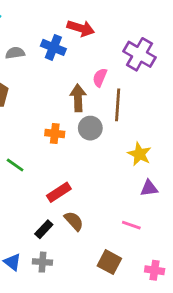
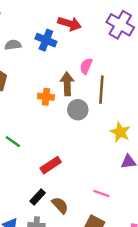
purple cross: (139, 54) -> (120, 25), moved
orange cross: (55, 134) -> (46, 97), moved
brown semicircle: (74, 221) -> (60, 205), moved
pink line: (131, 225) -> (101, 193), moved

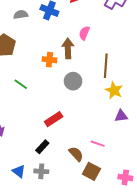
brown line: (101, 90) -> (106, 66), moved
gray circle: (78, 110) -> (73, 81), moved
green line: (13, 142) -> (21, 84), moved
brown semicircle: (60, 205) -> (76, 154), moved

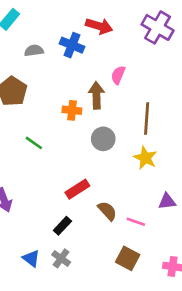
yellow star: (114, 90) -> (145, 158), moved
purple triangle: (121, 116) -> (167, 201), moved
brown semicircle: (76, 154) -> (107, 211), moved
gray cross: (41, 171) -> (61, 258), turned 32

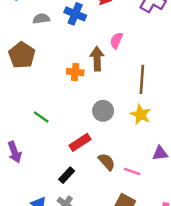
gray circle: (103, 139) -> (103, 111), moved
green line: (34, 143) -> (41, 117), moved

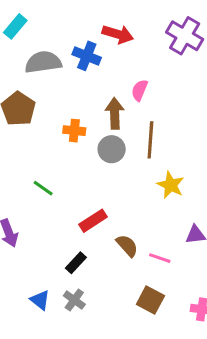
gray semicircle: (41, 19) -> (43, 62), size x1.6
orange cross: (75, 72) -> (74, 131), moved
brown line: (142, 79) -> (150, 140), moved
gray circle: (103, 111) -> (112, 149), moved

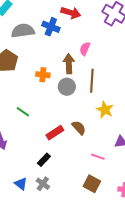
brown semicircle: (127, 246) -> (79, 128), moved

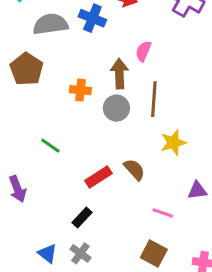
yellow star: (105, 110) -> (173, 143), turned 30

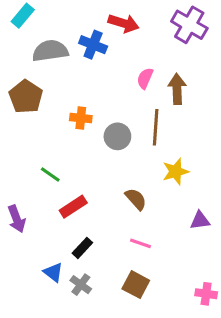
brown arrow: (119, 74) -> (177, 89), moved
red rectangle: (98, 177) -> (73, 207), moved
pink line: (163, 213) -> (140, 243), moved
blue triangle: (47, 253) -> (53, 272), moved
brown square: (154, 253) -> (136, 285), moved

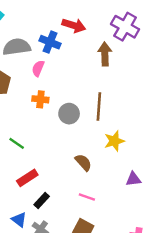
pink semicircle: (145, 78) -> (38, 68), moved
brown arrow: (177, 89) -> (105, 54), moved
red rectangle: (73, 207) -> (27, 178), moved

